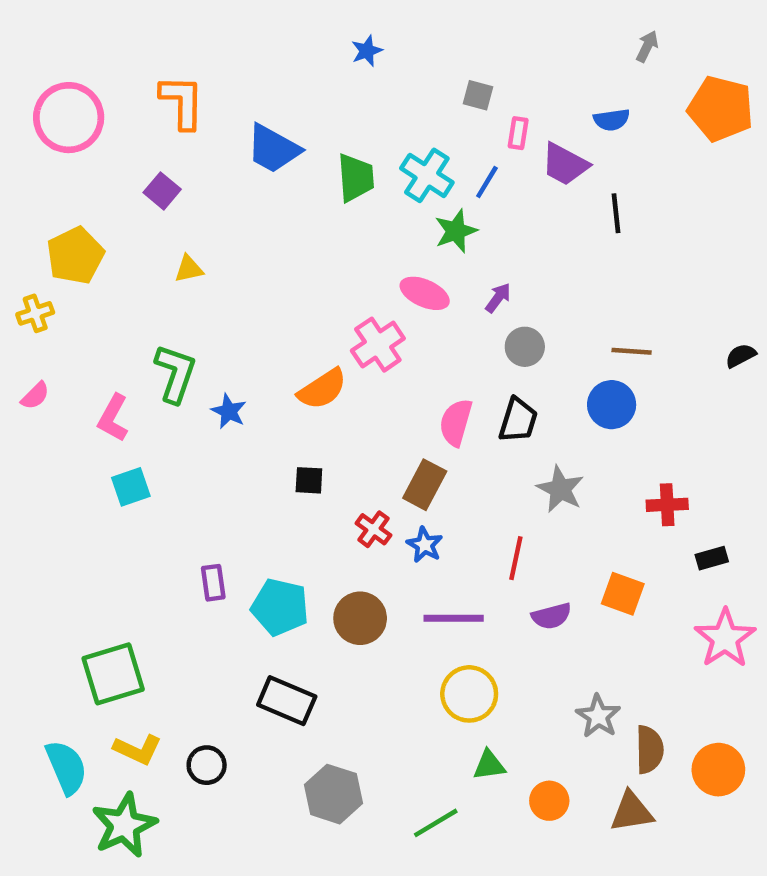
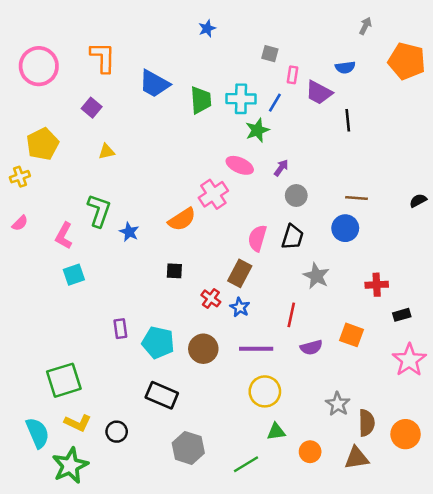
cyan cross: (427, 175) -> (241, 99), turned -32

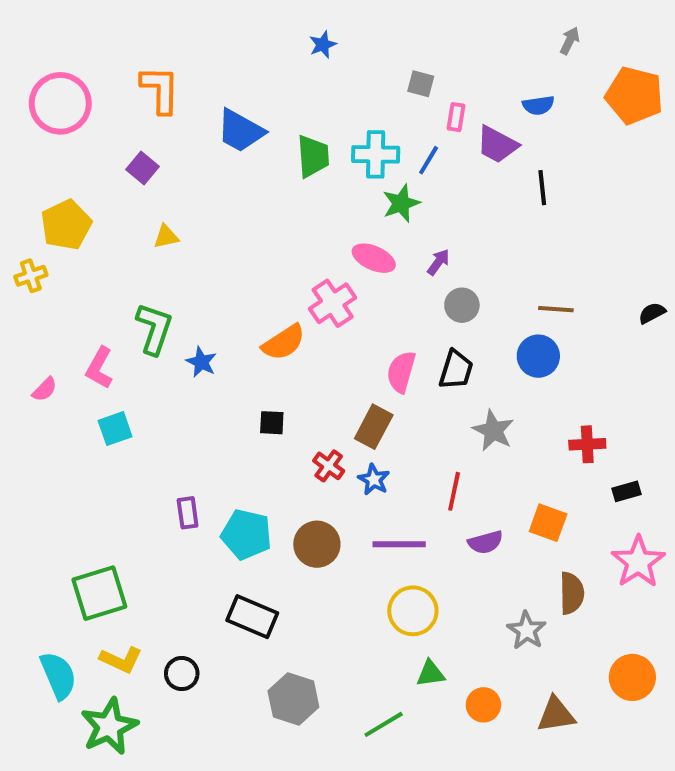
pink semicircle: (20, 223) -> (45, 389), moved
brown semicircle: (367, 423) -> (572, 593), moved

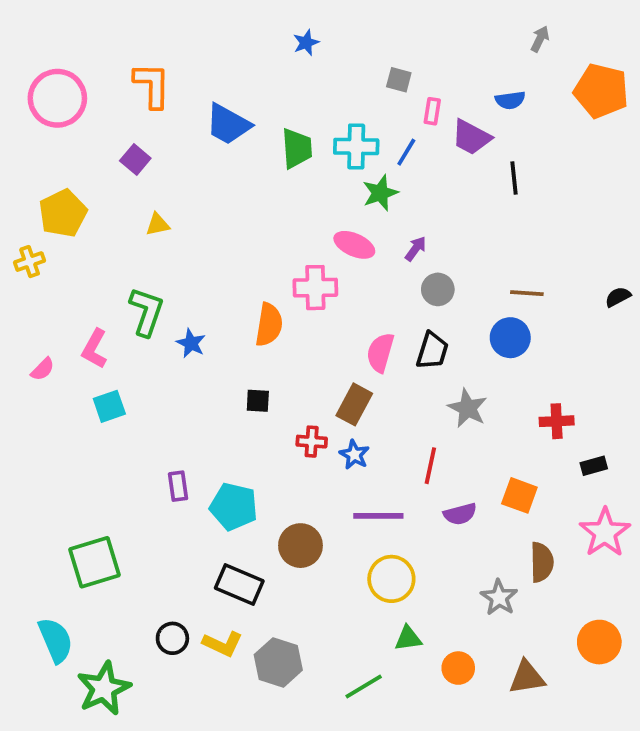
pink cross: (333, 303) -> (315, 288), turned 33
orange semicircle: (284, 342) -> (269, 325), turned -48
red cross: (329, 466) -> (312, 442), turned -32
brown circle: (317, 544) -> (300, 546), moved
yellow L-shape: (121, 660) -> (223, 644), moved

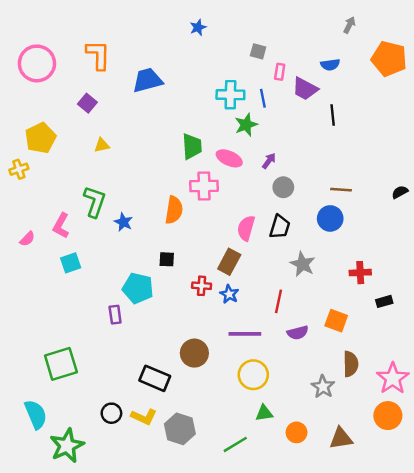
blue trapezoid: (228, 124) -> (147, 80), turned 136
green trapezoid: (297, 148) -> (192, 146), moved
blue line: (406, 152) -> (263, 98), turned -42
cyan pentagon: (234, 507) -> (138, 288), moved
pink star: (605, 533) -> (393, 378), moved

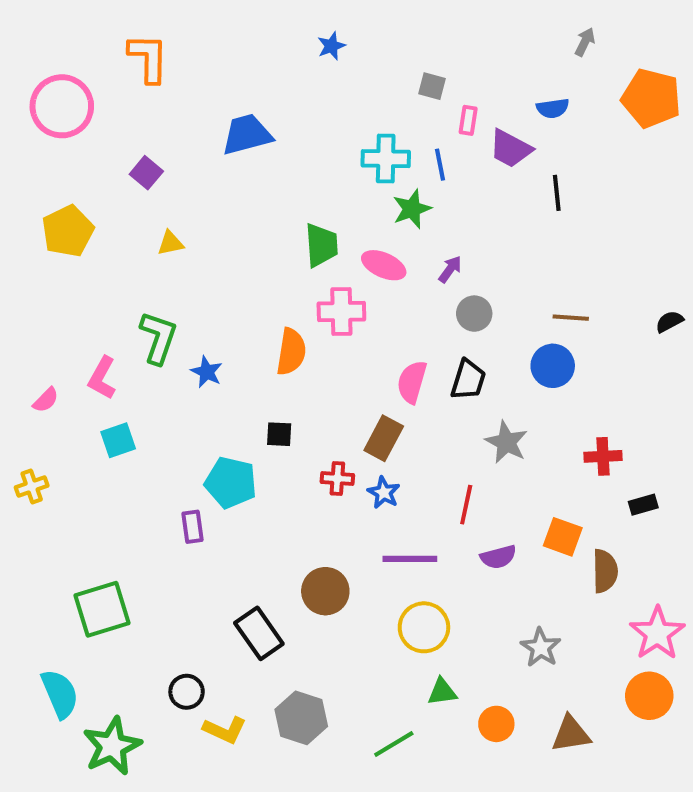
orange L-shape: (98, 55) -> (148, 58), moved
yellow cross: (19, 169) -> (32, 487), moved
brown semicircle: (351, 364) -> (605, 571), moved
black rectangle: (155, 378) -> (259, 633), turned 32
yellow L-shape: (144, 417) -> (225, 730), moved

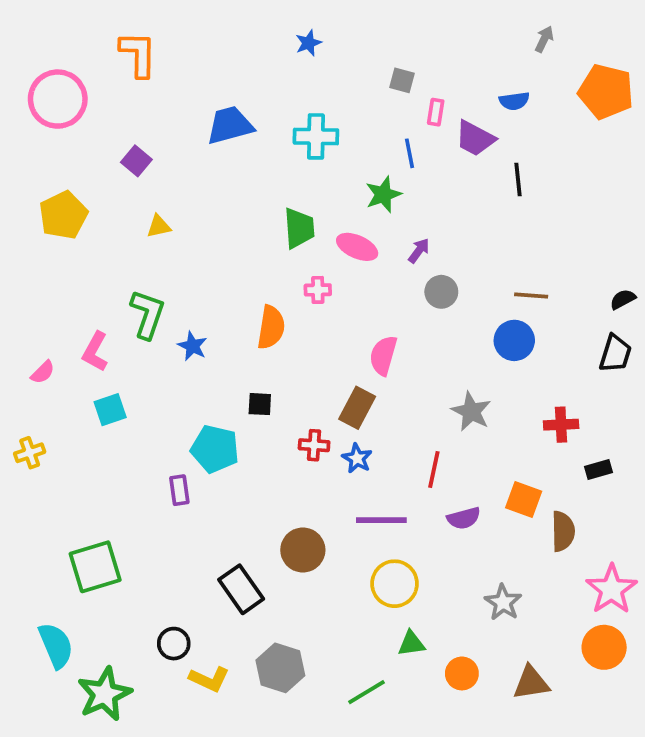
cyan cross: (386, 159) -> (316, 136), moved
pink cross: (341, 312) -> (318, 290), size x0.6
black trapezoid: (468, 380) -> (615, 354), moved

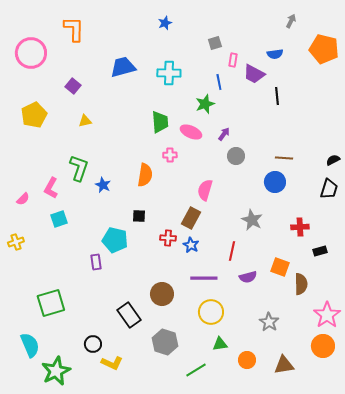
gray square: (402, 80) -> (215, 43), turned -32
gray hexagon: (280, 668) -> (165, 342), moved

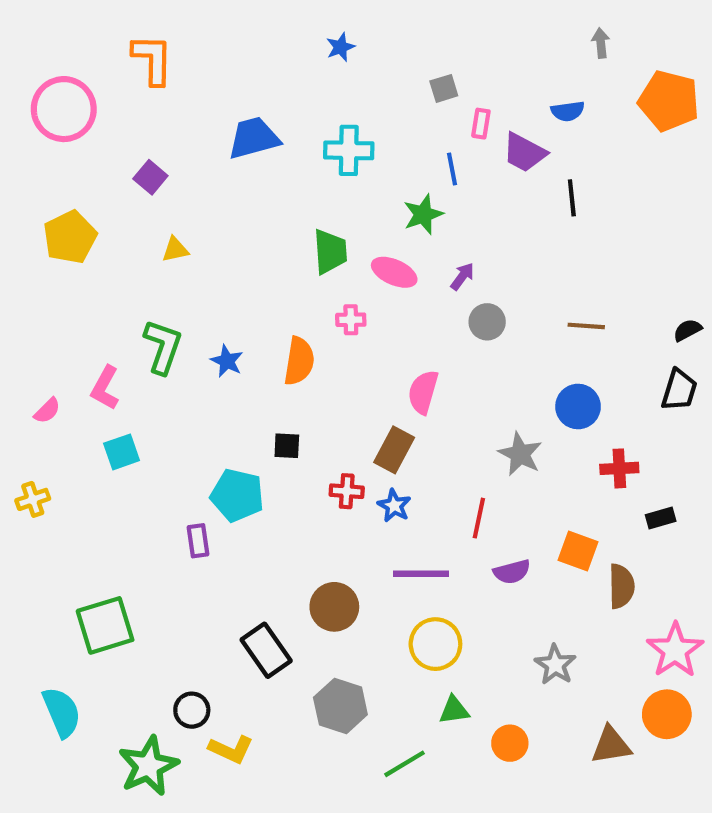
gray arrow: (291, 21) -> (601, 43), turned -32
blue circle: (275, 182) -> (578, 406), moved
blue star: (103, 185) -> (227, 361), moved
brown triangle: (284, 365) -> (611, 745), moved
green star: (56, 371) -> (148, 766), moved

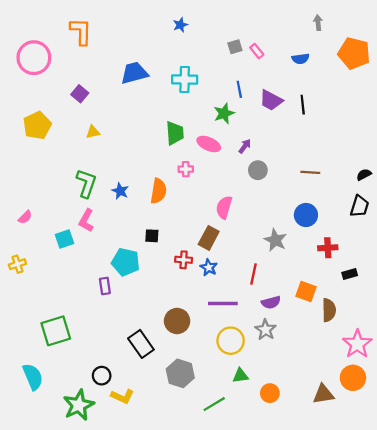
pink rectangle: (481, 124) -> (257, 51), moved, turned -48
purple trapezoid: (524, 152) -> (271, 100), moved
pink L-shape: (105, 388) -> (86, 220), moved
gray star: (555, 665) -> (266, 330), moved

